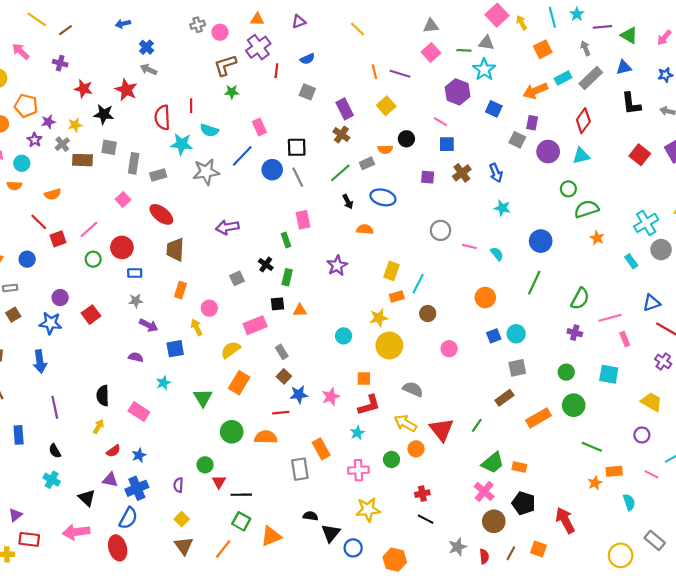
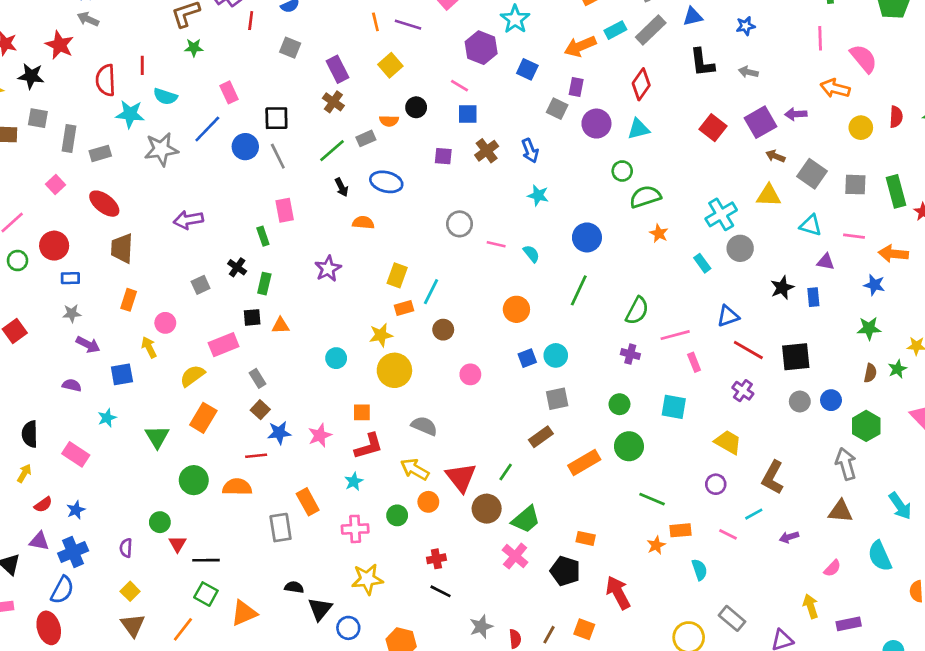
orange rectangle: (519, 467) -> (586, 538), moved
brown circle: (494, 521) -> (487, 509), moved

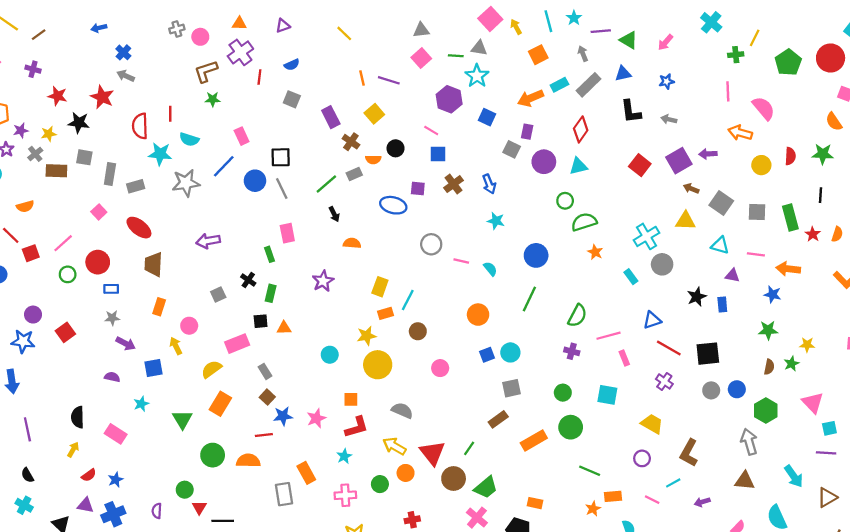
brown cross: (333, 102) -> (351, 142), moved
blue ellipse: (386, 182) -> (393, 205), moved

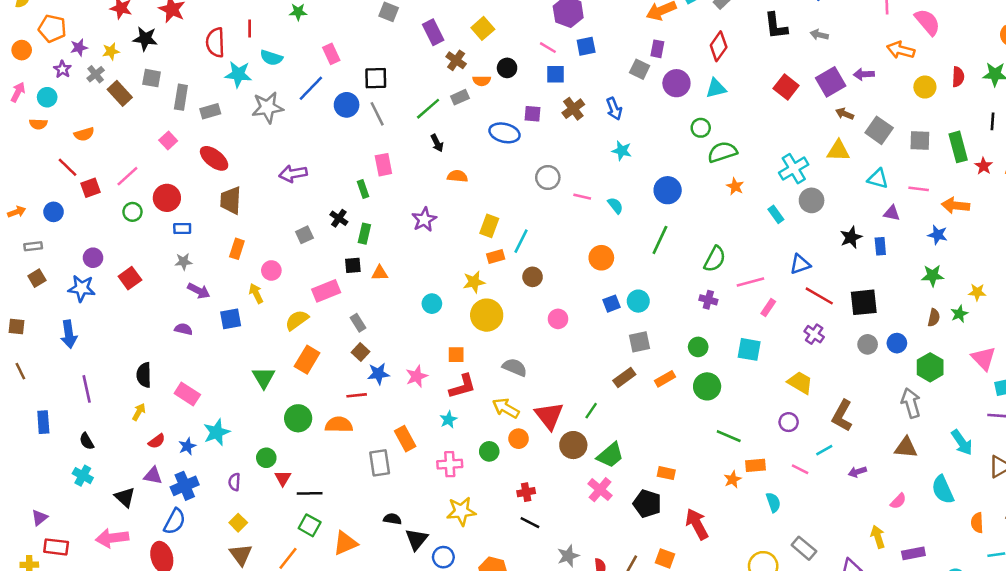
blue square: (487, 117) -> (586, 46), moved, turned -36
brown rectangle: (56, 171) -> (120, 93), turned 45
pink rectangle: (624, 358) -> (768, 307), turned 56
cyan star: (141, 404) -> (217, 432), moved, size x1.5
orange rectangle: (534, 441) -> (665, 379), moved, size x0.7

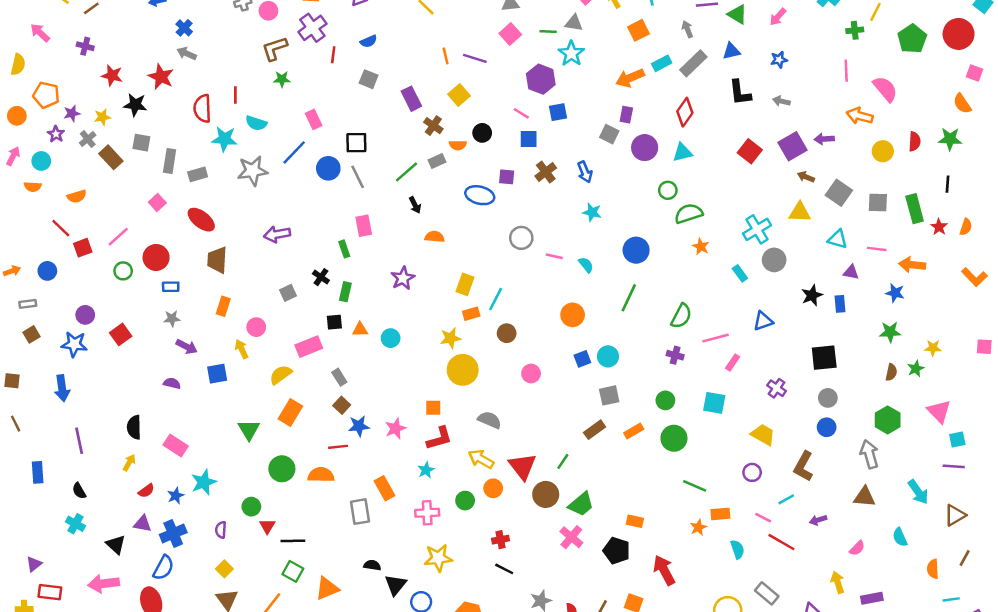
red line: (819, 296) -> (781, 542), moved
cyan circle: (432, 304) -> (391, 338), moved
blue circle: (897, 343) -> (827, 427), moved
cyan semicircle: (943, 490) -> (900, 537), size x0.7

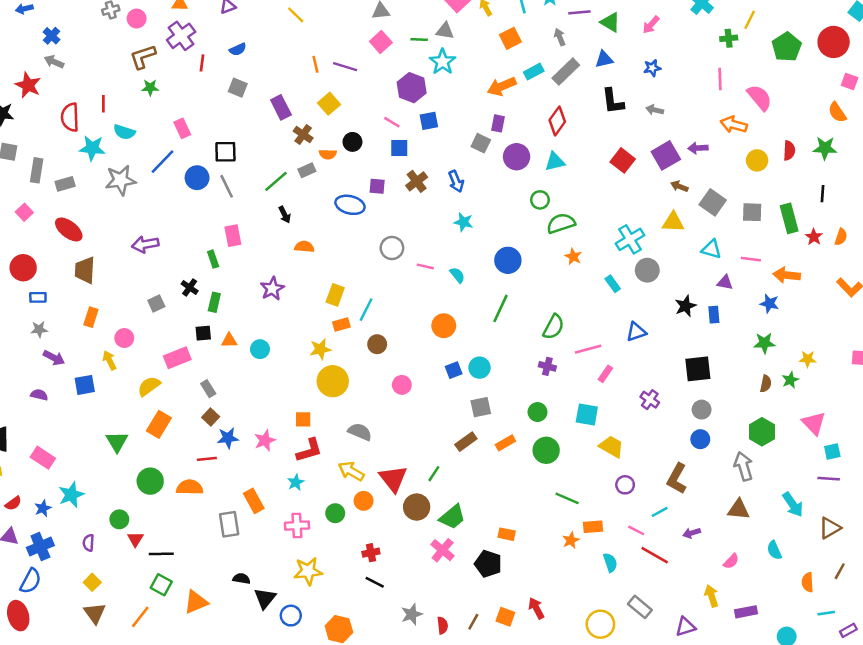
yellow trapezoid: (763, 435) -> (612, 447), moved
red arrow: (664, 570) -> (536, 608), moved, size x0.7

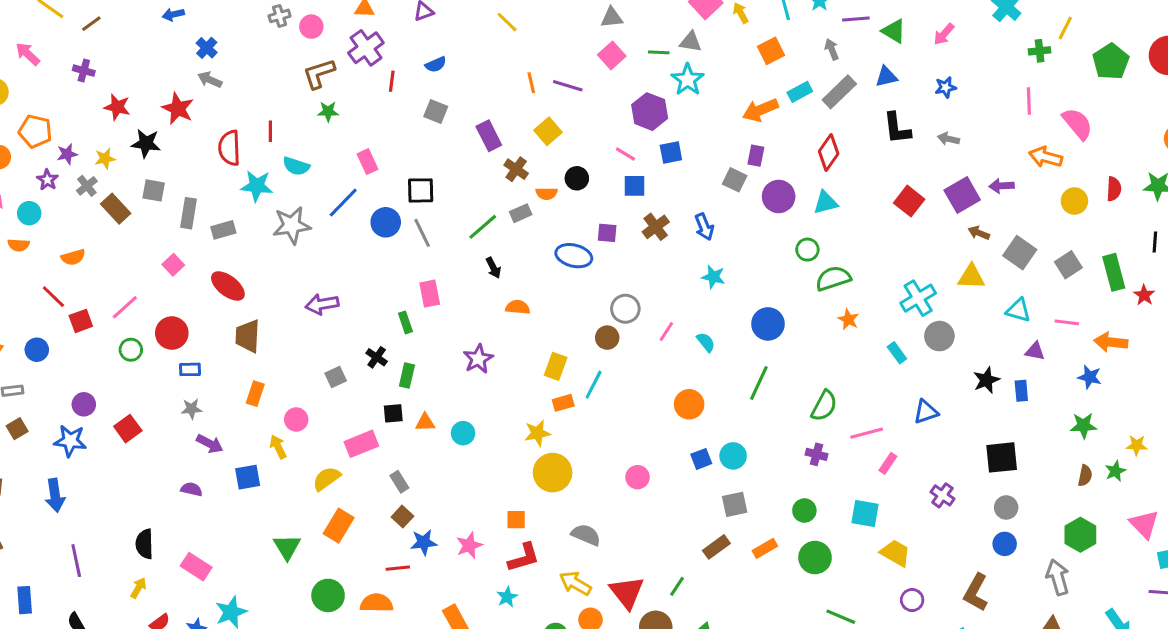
gray square: (752, 212) -> (1068, 265), turned -35
pink line: (425, 266) -> (666, 332), turned -70
brown circle: (377, 344) -> (607, 338), moved

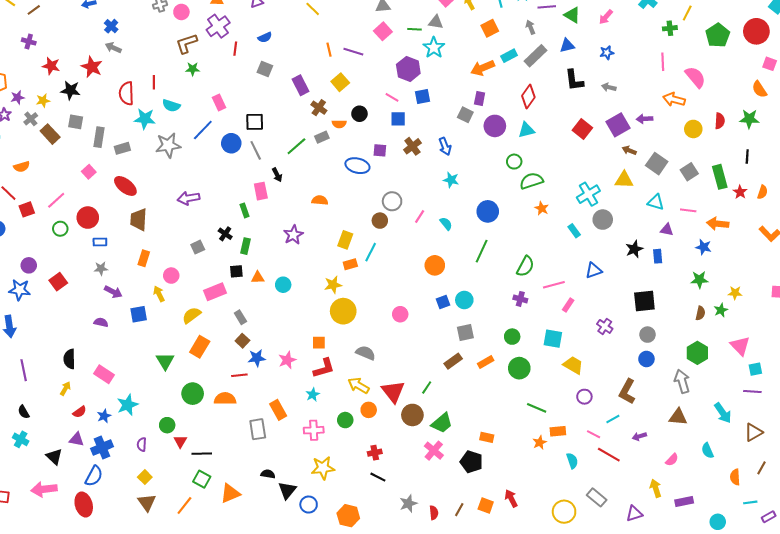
black arrow: (493, 268) -> (277, 175), moved

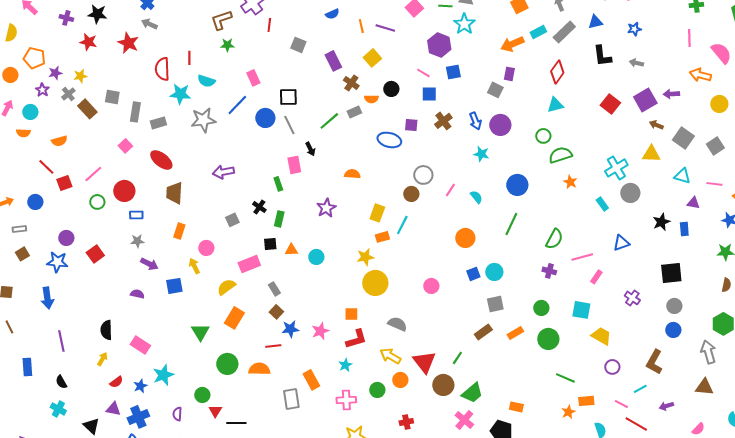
blue semicircle: (265, 37) -> (332, 14), moved
black star: (70, 90) -> (97, 14), moved
purple circle: (495, 126) -> (500, 125), moved

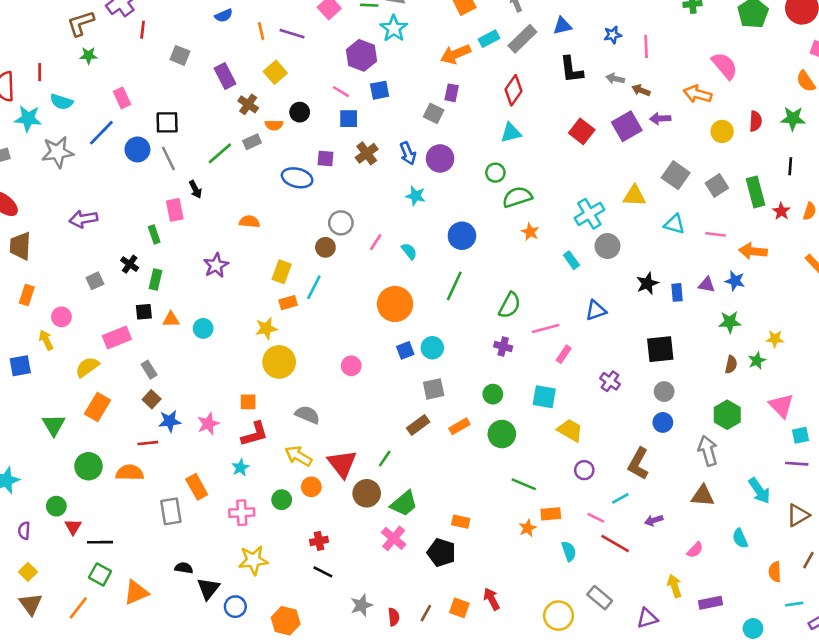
pink line: (689, 38) -> (646, 46), moved
brown arrow: (656, 125) -> (641, 90), moved
purple triangle: (693, 203) -> (707, 285), moved
orange circle: (465, 238) -> (395, 304), size x1.4

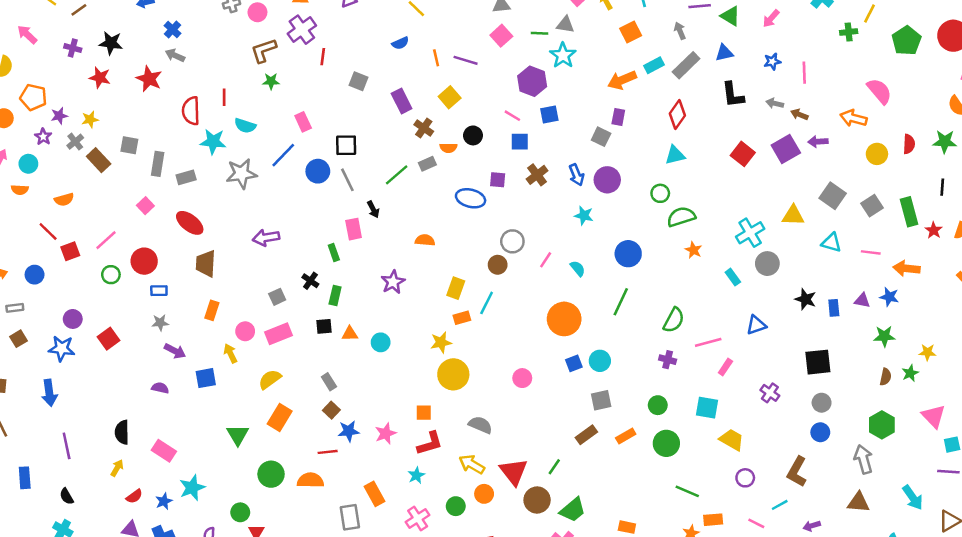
black star: (647, 283) -> (806, 299), turned -30
pink rectangle: (117, 337) -> (278, 334), moved
pink cross: (242, 513) -> (418, 518), turned -30

